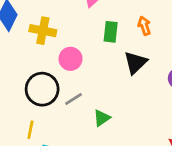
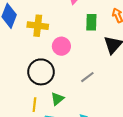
gray line: (74, 99) -> (87, 77), moved
green triangle: (102, 118) -> (57, 99), moved

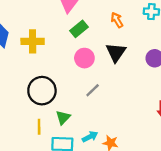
green rectangle: (91, 22) -> (79, 29), moved, turned 56
pink circle: (61, 46) -> (84, 58), moved

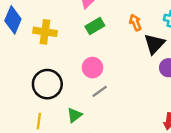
black triangle: (116, 52) -> (154, 44), moved
pink circle: (84, 58) -> (92, 68), moved
green triangle: (63, 118) -> (75, 115), moved

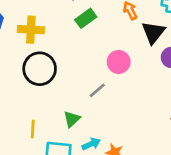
pink circle: (92, 68) -> (119, 62), moved
black circle: (47, 84) -> (40, 69), moved

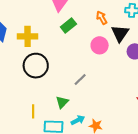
pink circle: (119, 62) -> (100, 45), moved

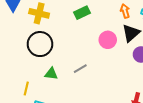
orange arrow: (102, 18) -> (125, 11), moved
green triangle: (62, 102) -> (51, 74), moved, turned 40

